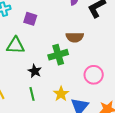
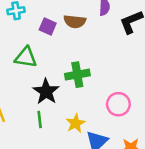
brown semicircle: (75, 37) -> (75, 22), moved
black star: (35, 71) -> (46, 92), size x1.5

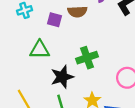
black star: (46, 92) -> (62, 77), turned 30

